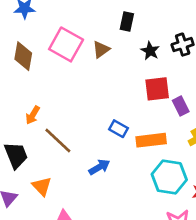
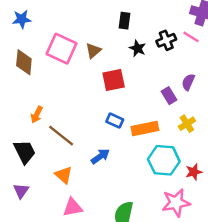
black rectangle: (127, 22) -> (125, 21), moved
red square: (157, 89) -> (114, 80), moved
orange triangle: (42, 186) -> (64, 175), moved

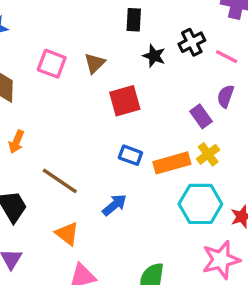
pink line: (191, 37) -> (227, 57), moved
pink square: (62, 49) -> (52, 64), size x0.7
orange arrow: (37, 115) -> (16, 142), moved
yellow cross: (187, 124) -> (208, 154), moved

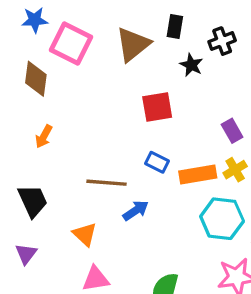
black cross: (192, 42) -> (222, 41), moved
brown triangle: (95, 63) -> (133, 44), moved, size x1.6
pink square: (52, 64) -> (71, 44), moved, size x1.4
brown line: (60, 181) -> (106, 183), moved, turned -36

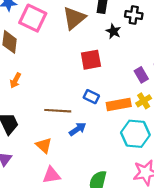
black cross: (222, 41) -> (134, 15), turned 30

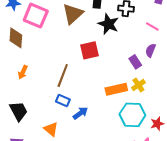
black star: (113, 31) -> (108, 24), size x1.5
blue rectangle: (91, 97) -> (63, 101), moved
brown line: (58, 111) -> (63, 76), moved, turned -70

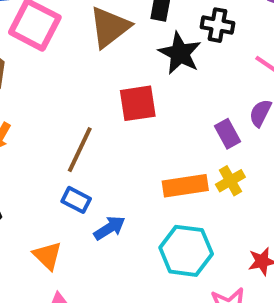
cyan hexagon: (132, 115) -> (186, 251), moved

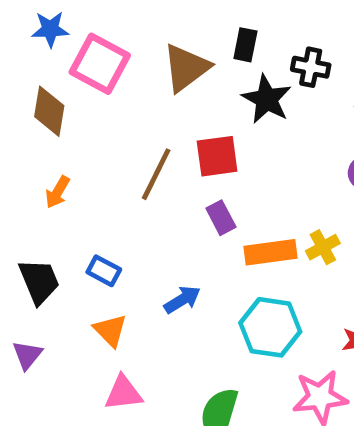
purple rectangle: (228, 134) -> (221, 218), moved
brown line: (80, 150) -> (156, 174), moved
blue rectangle: (76, 200) -> (104, 271), moved

